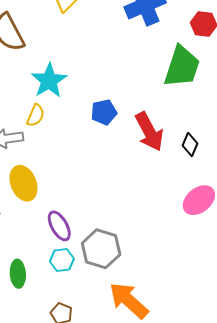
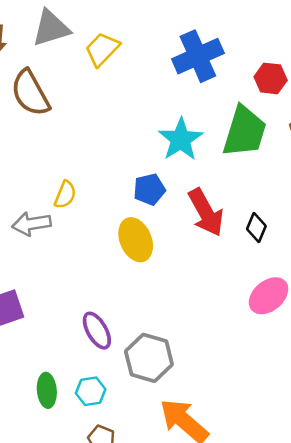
cyan star: (49, 81) -> (181, 139), moved
yellow ellipse: (23, 183) -> (136, 240), moved
cyan hexagon: (62, 260) -> (91, 391), moved

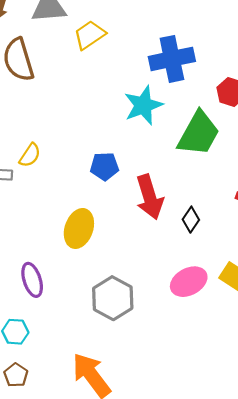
cyan star: (181, 139) -> (143, 105), moved
yellow ellipse: (136, 240) -> (79, 228), moved, turned 30
gray hexagon: (149, 358) -> (113, 298), moved

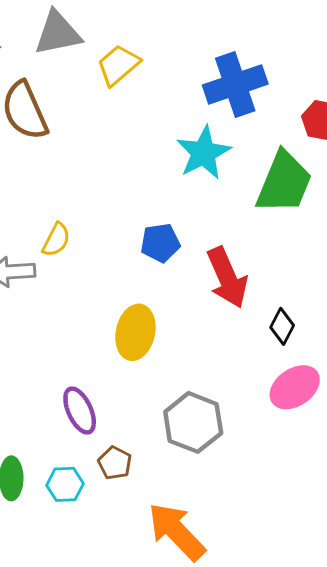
black diamond: (191, 220) -> (282, 326), moved
brown pentagon: (16, 375) -> (115, 463), moved

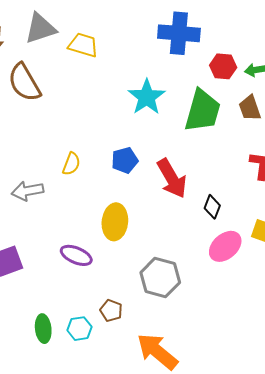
yellow trapezoid: (118, 65) -> (83, 45), turned 64
blue cross: (235, 85) -> (179, 33), moved, turned 30
yellow semicircle: (56, 240) -> (71, 164), moved
purple ellipse: (80, 411) -> (76, 255), moved, turned -36

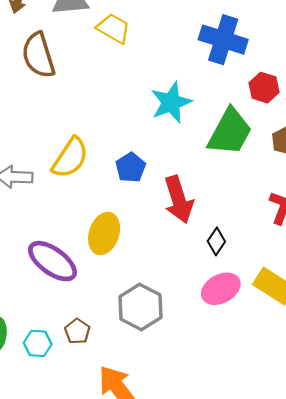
blue pentagon: (125, 160) -> (131, 167), turned -30
yellow semicircle: (71, 164) -> (70, 158), size x1.6
purple ellipse: (76, 255) -> (52, 261), size x1.4

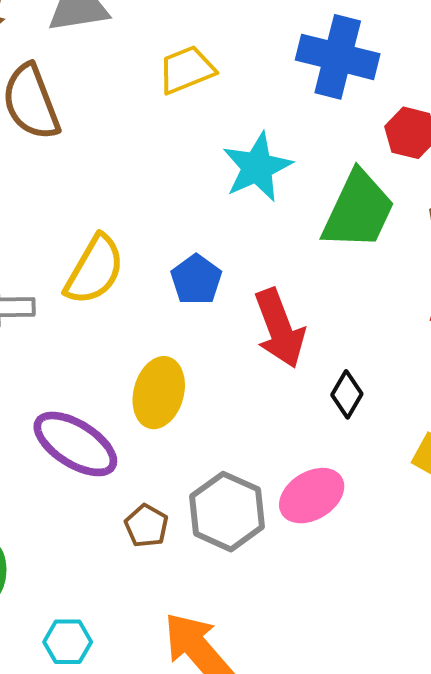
yellow trapezoid: (114, 28) -> (187, 70), moved, turned -48
pink ellipse: (221, 289) -> (312, 496), moved
brown pentagon: (77, 331) -> (146, 526), moved
cyan hexagon: (38, 343) -> (68, 642), moved

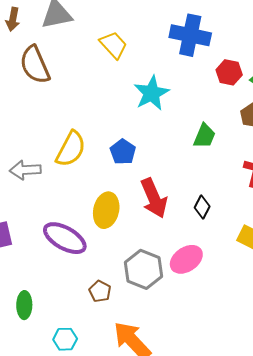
yellow trapezoid: (187, 70) -> (113, 45), turned 72
green trapezoid: (358, 210) -> (205, 136), moved, size x0.6
red arrow: (280, 328) -> (154, 198), moved
brown pentagon: (146, 526) -> (100, 291), moved

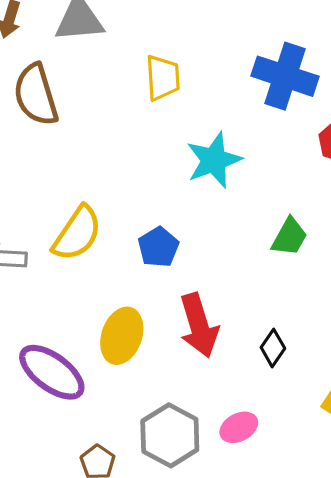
yellow trapezoid: (113, 45) -> (163, 78), turned 32
pink ellipse: (186, 259) -> (239, 427), size x0.7

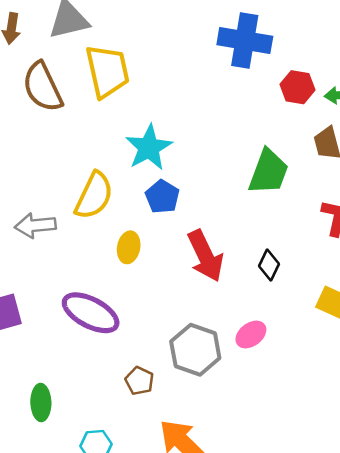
yellow trapezoid: (163, 78) -> (107, 71), moved, size x1.4
cyan star: (214, 160) -> (149, 148), moved
green trapezoid: (289, 237) -> (269, 172), size x1.4
yellow ellipse: (122, 336) -> (129, 247), moved, size x0.7

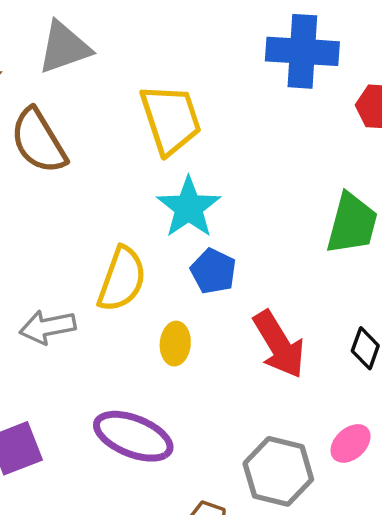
yellow trapezoid: (107, 71) -> (171, 119), moved

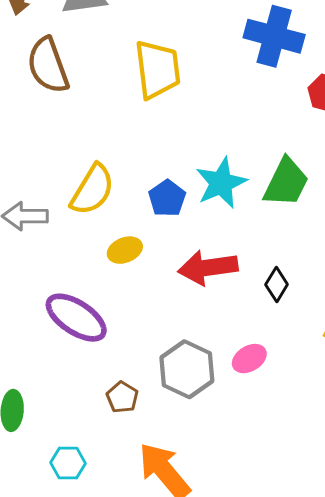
cyan star: (189, 207) -> (221, 183), moved
yellow ellipse: (175, 344) -> (125, 250), turned 52
red arrow: (279, 344) -> (208, 268), turned 102

